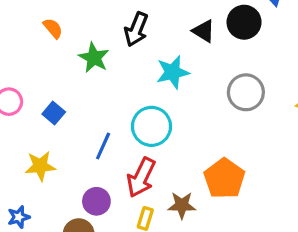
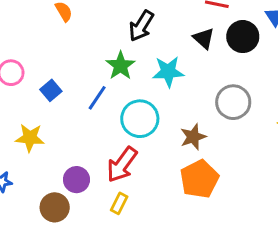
green star: (94, 58) -> (121, 66), moved
blue line: (103, 146) -> (97, 98), moved
brown star: (182, 205) -> (193, 137), moved, turned -30

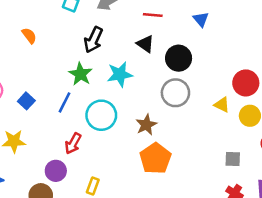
black circle: (243, 37) -> (179, 58), moved
red arrow: (122, 165) -> (73, 144), moved, size x0.7

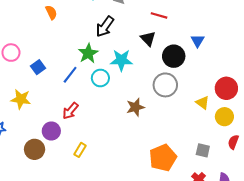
blue triangle: (201, 19) -> (198, 41), moved
cyan circle: (101, 115) -> (100, 78), moved, size x0.7
orange pentagon: (155, 158) -> (163, 158), moved

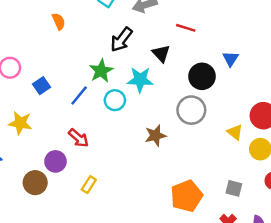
black triangle: (148, 39) -> (161, 53), moved
red arrow: (70, 111) -> (79, 138), turned -90

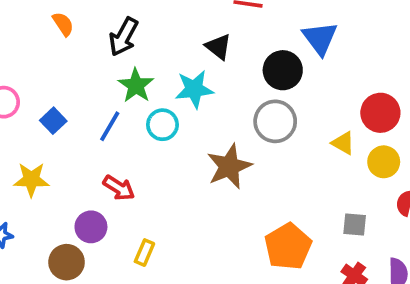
black arrow: (121, 40) -> (123, 37), moved
blue triangle: (231, 59) -> (320, 38), size x1.5
brown star: (155, 136) -> (229, 166), size x1.4

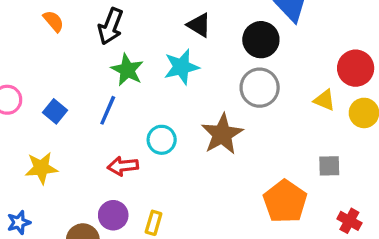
cyan circle: (162, 125) -> (162, 140), moved
red arrow: (119, 188) -> (123, 166), turned 148
gray square: (355, 225) -> (329, 166), moved
purple circle: (91, 227) -> (113, 215), moved

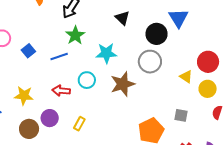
cyan star: (181, 67) -> (106, 53), moved
blue line: (108, 110) -> (59, 56), turned 36
yellow star: (41, 168) -> (24, 96), moved
yellow rectangle: (154, 223) -> (79, 124), moved

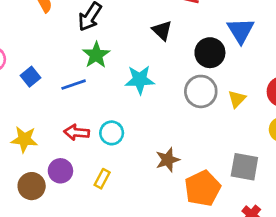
yellow triangle: (186, 77) -> (237, 99), moved, turned 40
cyan circle: (87, 80) -> (112, 133), moved
brown star: (123, 84) -> (168, 160), moved, size x0.7
gray square: (181, 115) -> (244, 167), size x1.5

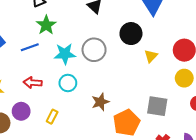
black circle: (210, 53) -> (131, 34), moved
cyan star: (140, 80) -> (65, 54), moved
gray circle: (201, 91) -> (94, 50), moved
cyan circle: (112, 133) -> (68, 83), moved

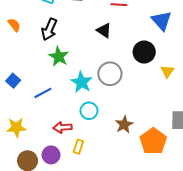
blue line: (30, 47) -> (43, 93), moved
cyan star: (65, 54) -> (82, 82), turned -30
red arrow: (33, 83) -> (63, 127), moved
purple circle: (21, 111) -> (51, 155), moved

